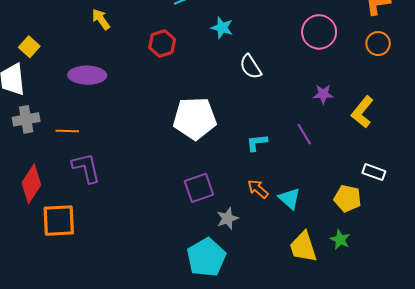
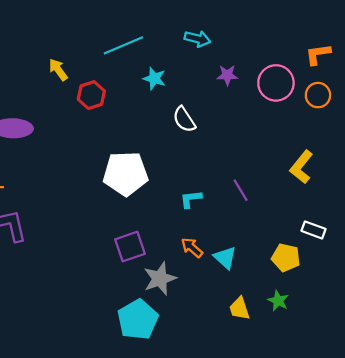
yellow arrow: (101, 19) -> (58, 70), moved
pink circle: (319, 32) -> (276, 83), moved
purple star: (323, 94) -> (227, 75), moved
gray star: (227, 218) -> (160, 279), size x1.4
yellow trapezoid: (303, 247) -> (239, 308), size x0.7

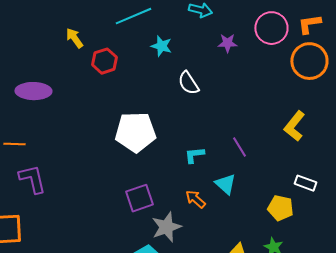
pink circle: (276, 83) -> (271, 28), moved
orange circle: (318, 95) -> (309, 61), size x1.6
cyan triangle: (225, 258) -> (225, 184), moved

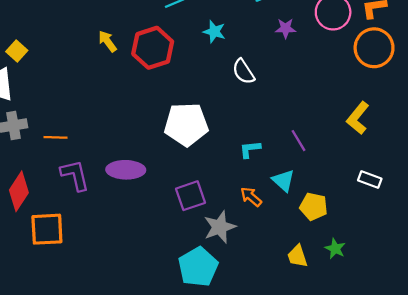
yellow arrow: (74, 38) -> (107, 41), moved
red hexagon: (104, 61) -> (153, 48), size x1.5
purple ellipse: (33, 91) -> (126, 170), moved
yellow pentagon: (280, 208) -> (314, 206), moved

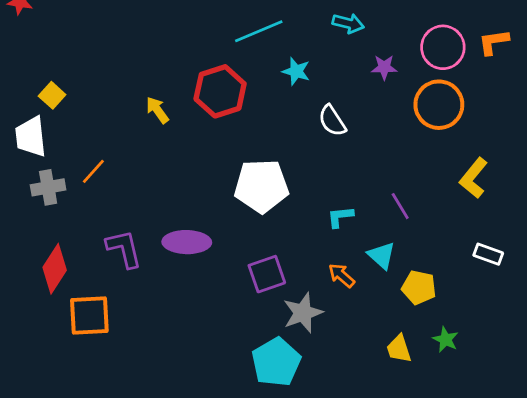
yellow arrow: (107, 41) -> (157, 110), moved
orange circle: (374, 48) -> (439, 105), moved
orange line: (56, 137) -> (93, 171), moved, turned -50

